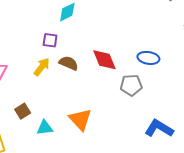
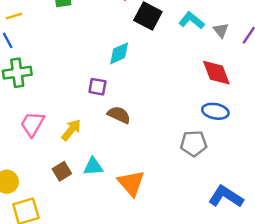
red diamond: (104, 60) -> (216, 73), moved
yellow arrow: (42, 67) -> (71, 130), moved
cyan triangle: (45, 128) -> (93, 166), moved

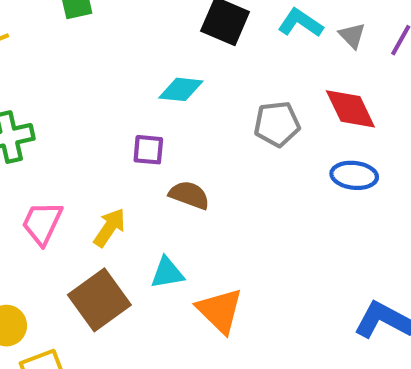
cyan diamond: (119, 53) -> (181, 89), turned 35
gray pentagon: (194, 143) -> (277, 124), moved
cyan triangle: (93, 166) -> (167, 273), moved
brown square: (62, 171) -> (99, 300), size x1.8

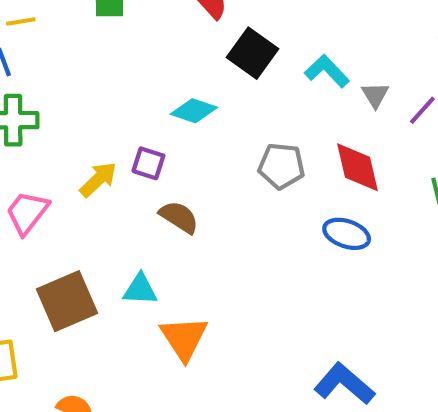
yellow arrow: (110, 228) -> (98, 179), moved

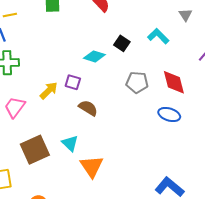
black square: (252, 53) -> (122, 43), moved, size x0.7
gray triangle: (375, 95) -> (185, 15), moved
cyan triangle: (140, 289) -> (70, 143), turned 42

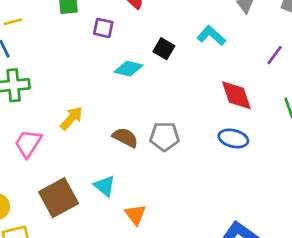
purple square: (73, 82) -> (103, 28), moved
gray pentagon: (137, 82) -> (164, 137), moved
orange triangle: (92, 166) -> (135, 215), size x0.7

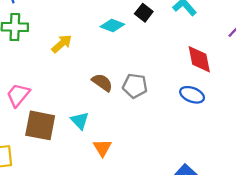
yellow arrow: (71, 118) -> (62, 44), moved
pink trapezoid: (28, 143) -> (18, 95), moved
brown square: (59, 198) -> (40, 125), turned 32

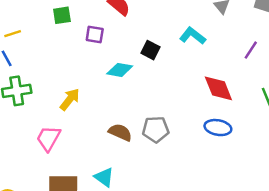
pink trapezoid: (18, 95) -> (48, 138), moved

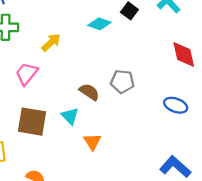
blue ellipse: (218, 128) -> (176, 105), moved
brown semicircle: (120, 132) -> (89, 92), moved

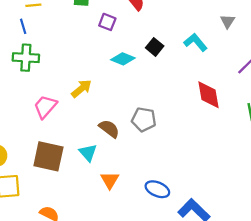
yellow arrow: (51, 42) -> (81, 89), moved
blue ellipse: (176, 105) -> (157, 189), moved

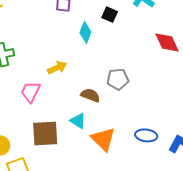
cyan diamond: (123, 59) -> (85, 32), turned -75
yellow arrow: (81, 89) -> (57, 68), turned 30
orange triangle: (110, 180) -> (103, 139), size x1.5

